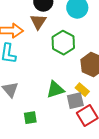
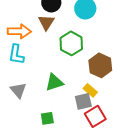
green triangle: (55, 90) -> (54, 82), moved
green square: (30, 118) -> (47, 118), moved

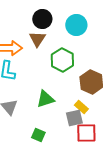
red square: (95, 116) -> (86, 133), turned 30
green square: (47, 118) -> (38, 135), turned 32

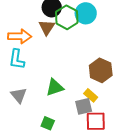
green hexagon: (62, 60) -> (67, 17), moved

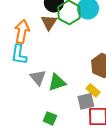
orange arrow: (20, 36) -> (22, 31), turned -80
gray triangle: (19, 95) -> (38, 77), moved

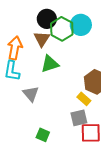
green triangle: (57, 82) -> (50, 64), moved
yellow rectangle: (93, 90) -> (84, 99), moved

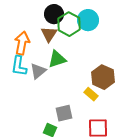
gray triangle: (31, 94) -> (38, 71), moved, turned 30
gray square: (79, 118) -> (64, 113), moved

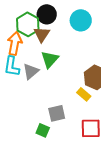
green hexagon: (69, 24) -> (28, 24), moved
green triangle: (57, 59) -> (50, 59), turned -30

